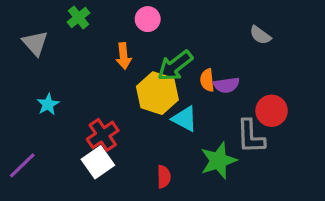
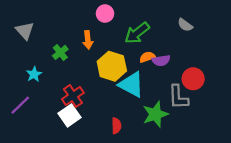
green cross: (79, 17) -> (60, 52), moved
green arrow: (175, 66) -> (137, 33), moved
orange semicircle: (207, 80) -> (147, 57), turned 77
cyan triangle: (185, 119) -> (131, 85), size x1.4
purple line: (22, 165) -> (20, 105), moved

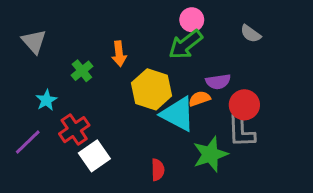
pink circle: (105, 14) -> (192, 20), moved
orange semicircle: (147, 57) -> (200, 99), moved
red circle: (193, 79) -> (244, 105), moved
red cross: (73, 96) -> (74, 130), moved

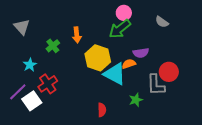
red circle: (244, 105) -> (169, 72), moved
green star: (210, 154) -> (136, 100), size x0.6
white square: (94, 156) -> (32, 101), moved

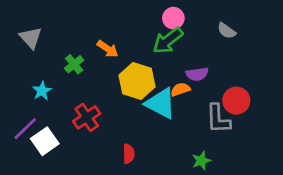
orange arrow: (77, 35) -> (108, 49), turned -49
red cross: (48, 84) -> (87, 117), moved
green star: (136, 100) -> (201, 161), moved
red semicircle: (102, 110) -> (129, 154), moved

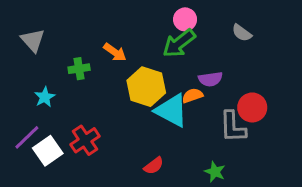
green cross: (74, 64) -> (79, 69), turned 30
red cross: (87, 117) -> (85, 140), moved
red semicircle: (129, 154) -> (154, 166), moved, turned 54
green star: (201, 161) -> (215, 172), turned -30

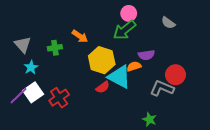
gray triangle: (33, 40) -> (23, 45), moved
gray L-shape: (233, 127) -> (162, 88), turned 115
white square: (48, 151) -> (33, 92), moved
red semicircle: (154, 166) -> (103, 87), moved

